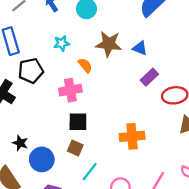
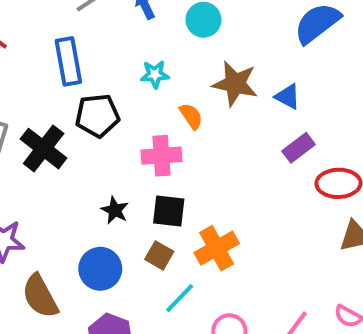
orange cross: (132, 136) -> (217, 248), moved, turned -30
black star: (20, 143) -> (115, 210), moved

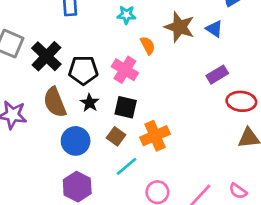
blue triangle: (288, 97) -> (214, 29), moved
black pentagon: (97, 116) -> (83, 70), moved
pink cross: (161, 156) -> (125, 70), turned 30
brown semicircle: (40, 296) -> (55, 102), moved

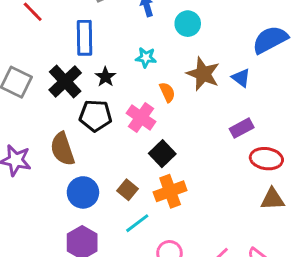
black cross: (46, 56) -> (65, 81), moved
black star: (90, 103) -> (105, 77), moved
black square: (126, 107) -> (162, 154), moved, turned 30

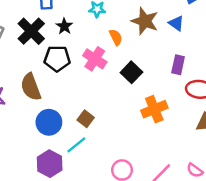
purple rectangle: (242, 128) -> (178, 65), turned -48
black square: (162, 154) -> (131, 72), moved
orange cross: (170, 191) -> (154, 109), moved
cyan line: (137, 223) -> (76, 145), moved

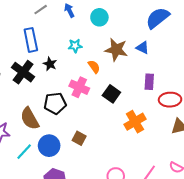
black pentagon: (57, 59) -> (55, 103), moved
cyan line: (76, 145) -> (24, 152), moved

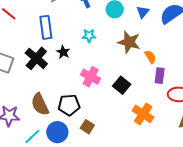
blue triangle: (143, 48) -> (143, 12), moved, turned 40
orange semicircle: (94, 67) -> (150, 57), moved
black pentagon: (55, 103) -> (69, 105), moved
orange cross: (135, 122) -> (143, 114), turned -30

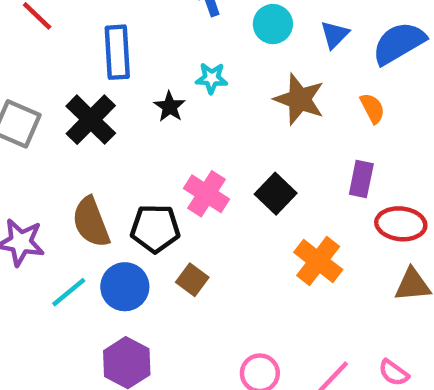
black star: (63, 52) -> (170, 107), moved
orange semicircle: (150, 57) -> (372, 108), moved
pink cross: (91, 77) -> (206, 194), moved

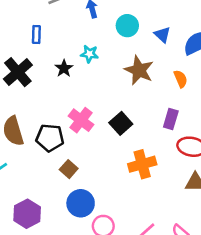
blue triangle: (335, 35) -> (162, 35), turned -36
blue rectangle: (117, 52) -> (36, 34), size x0.6
orange cross: (318, 261) -> (142, 164), turned 32
blue circle: (125, 287) -> (81, 203), moved

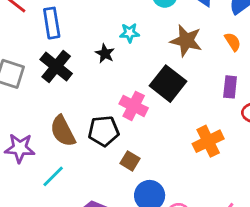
blue rectangle: (36, 34) -> (52, 23), moved, size x1.5
black square: (121, 123) -> (168, 84), moved, size x1.4

